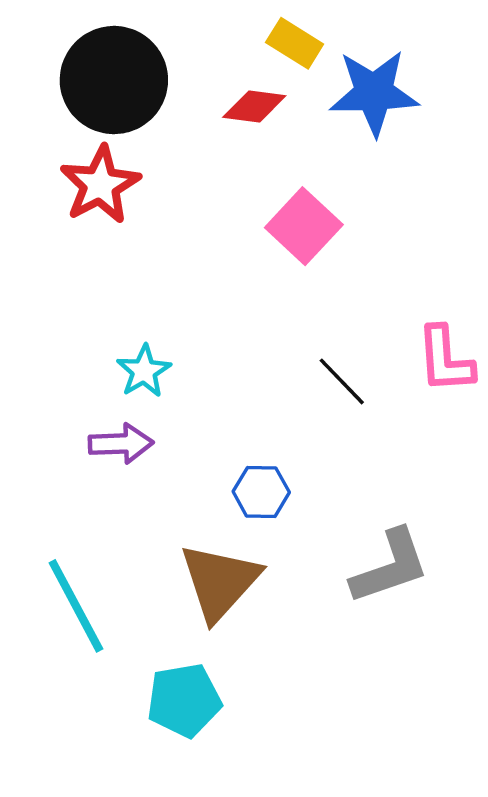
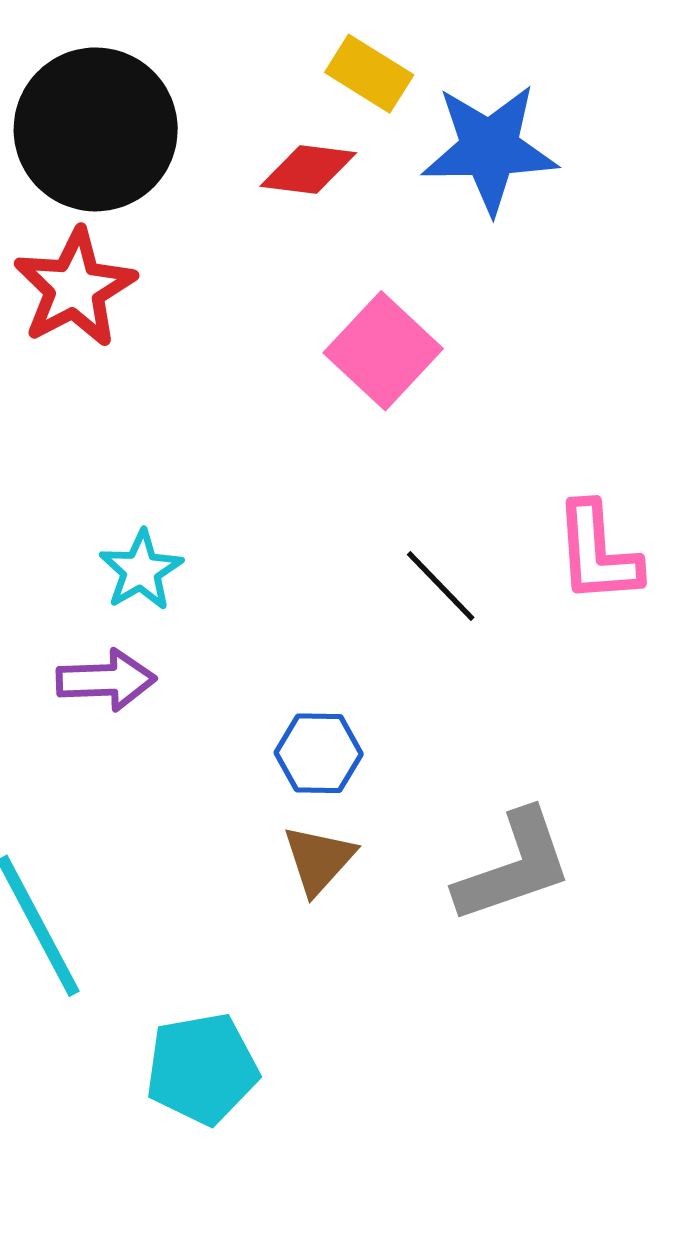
brown triangle: (220, 582) -> (319, 860), moved, size x0.6

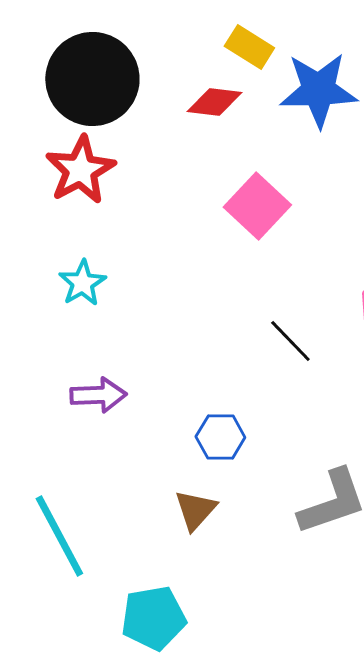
cyan star: (141, 570) -> (82, 283), moved
brown triangle: (319, 860) -> (195, 510), moved

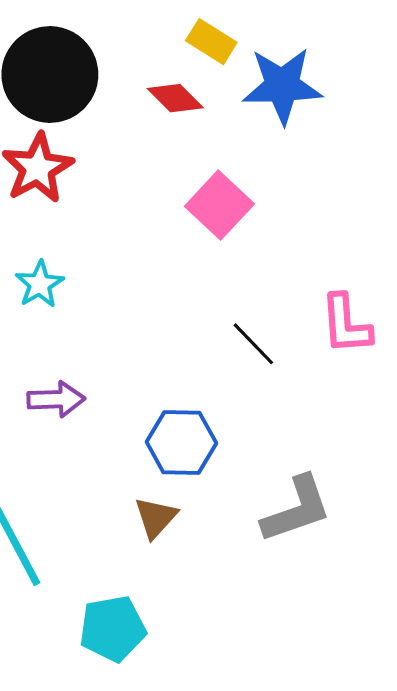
red diamond: (214, 102) -> (175, 98), turned 38
blue hexagon: (220, 437) -> (181, 443), size x1.4

